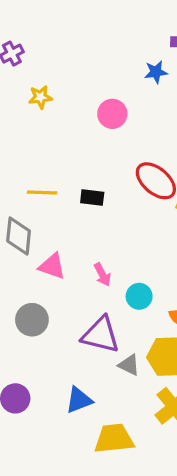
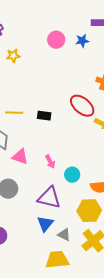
pink circle: (112, 114) -> (56, 40), moved
gray triangle: (129, 365) -> (64, 235), moved
blue triangle: (79, 400) -> (45, 224), moved, turned -30

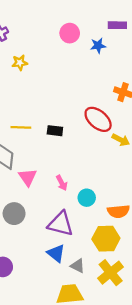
pink circle: (56, 40) -> (70, 33), moved
pink triangle: (20, 157) -> (28, 177), turned 36
blue triangle: (45, 224) -> (56, 253), turned -30

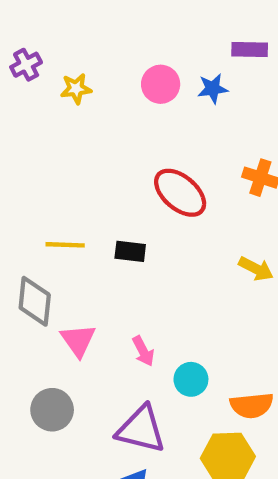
pink circle: (70, 33) -> (161, 84), moved
yellow star: (20, 63) -> (76, 89), moved
red ellipse: (98, 119) -> (180, 193), moved

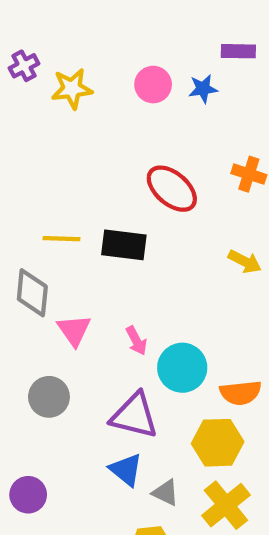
yellow star: (76, 89) -> (72, 89), size x1.4
black rectangle: (130, 251) -> (124, 245), size x1.5
cyan circle: (191, 379) -> (182, 368), size x1.5

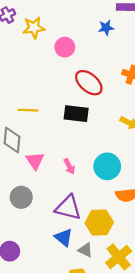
pink circle: (153, 85) -> (65, 47), moved
black rectangle: (124, 245) -> (76, 114), moved
cyan circle: (182, 368) -> (107, 166), moved
yellow hexagon: (218, 443) -> (99, 223), moved

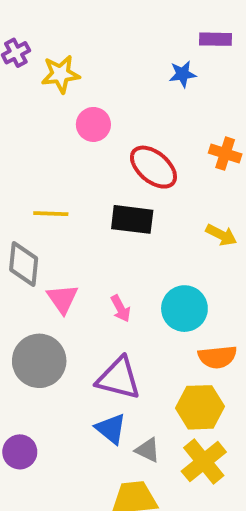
pink circle: (65, 47) -> (93, 124), moved
gray circle: (21, 197) -> (39, 361), size x1.4
yellow hexagon: (99, 223) -> (200, 407), moved

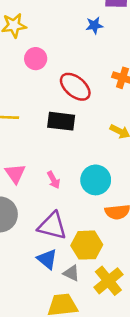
yellow hexagon: (200, 407) -> (87, 245), moved

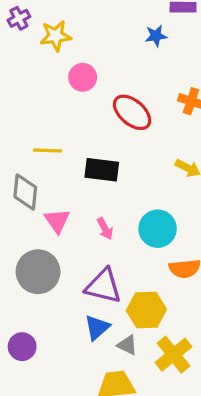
black rectangle: (61, 121) -> (102, 170), moved
blue triangle: (47, 259) -> (97, 327), turned 40

